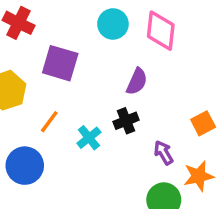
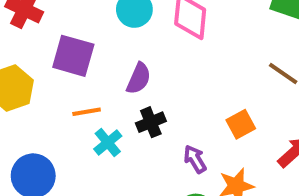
purple semicircle: (137, 81) -> (139, 78), moved
orange line: (49, 122) -> (87, 112), moved, turned 45

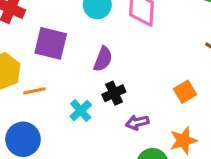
orange line: (87, 112) -> (34, 91), moved
purple arrow: (195, 159) -> (137, 122), moved, turned -70

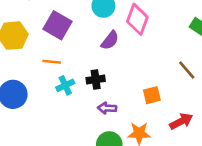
purple semicircle: (103, 59) -> (110, 40), moved
orange line: (34, 91) -> (52, 62), moved

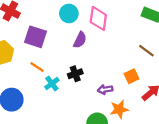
orange line: (52, 62) -> (37, 67), turned 40
orange square: (152, 95) -> (132, 76), moved
purple arrow: (107, 108) -> (105, 89), moved

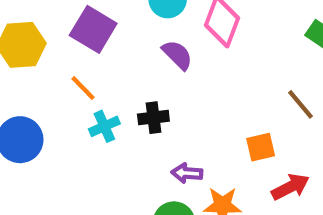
purple semicircle: (80, 40) -> (177, 55), turned -84
purple arrow: (105, 89) -> (187, 173), moved

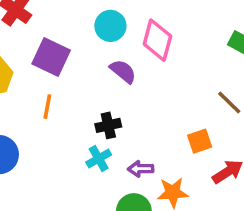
orange line: (83, 88) -> (47, 107), turned 60
cyan cross: (104, 126) -> (99, 159), moved

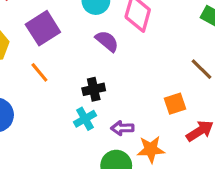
purple square: (51, 57) -> (43, 28), turned 32
orange line: (47, 107) -> (39, 72), turned -50

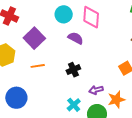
orange line: (39, 72) -> (38, 66), turned -48
cyan cross: (85, 119) -> (74, 105), moved

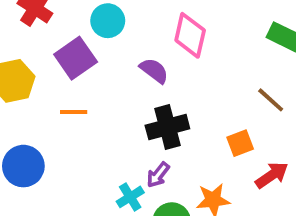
cyan circle: (64, 14) -> (108, 21), moved
black cross: (73, 70) -> (167, 127), moved, size x1.5
purple arrow: (96, 90) -> (158, 175), moved, turned -48

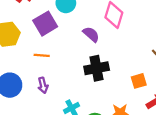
purple arrow: (158, 175) -> (43, 85), moved, turned -56

